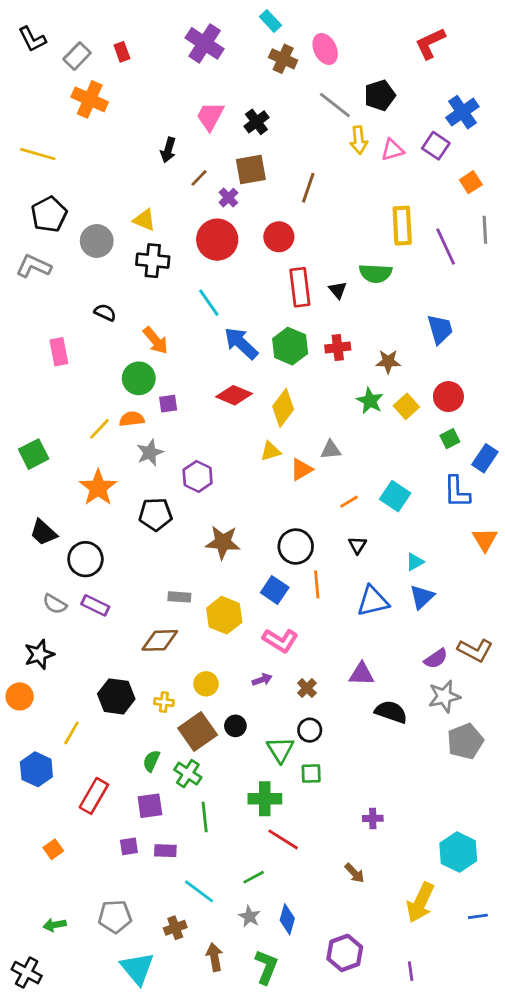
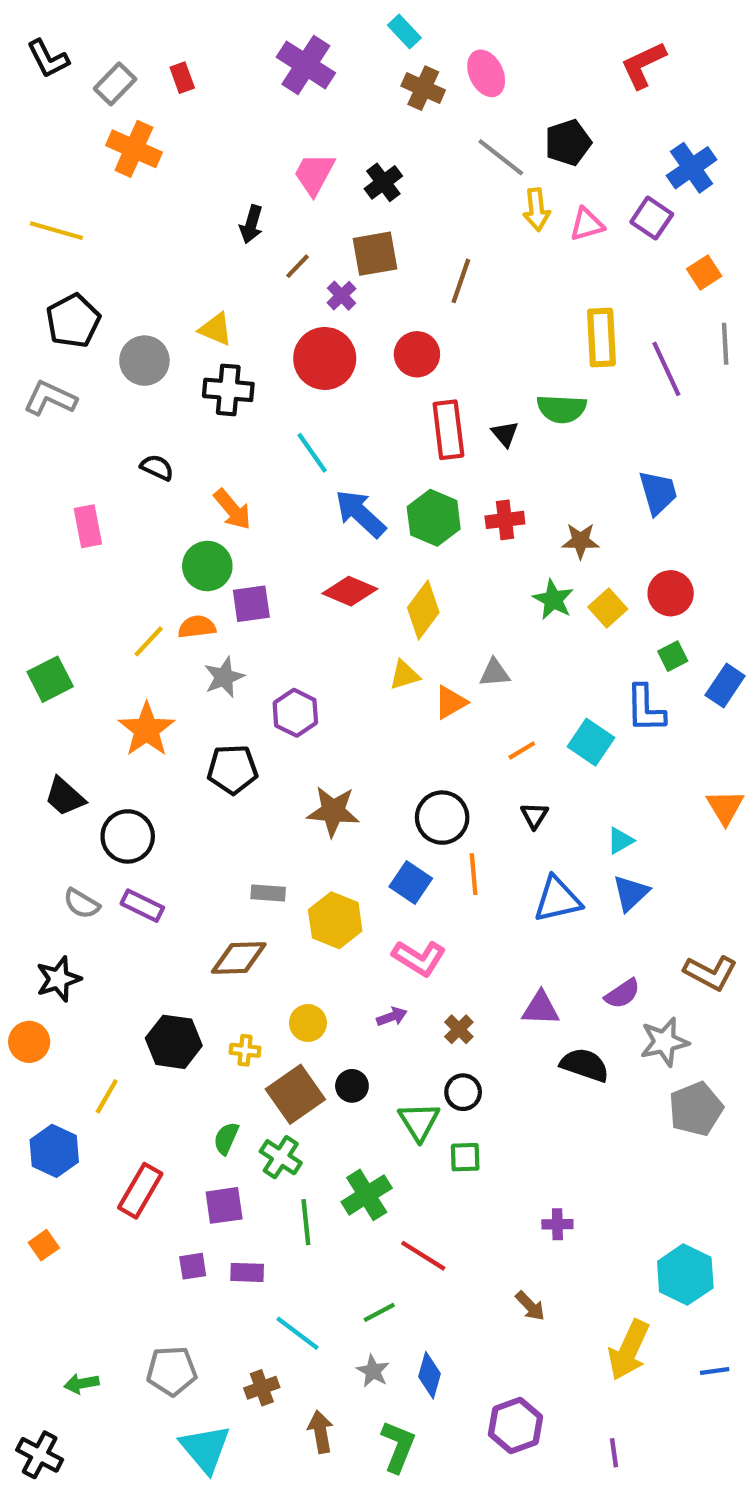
purple square: (168, 404) -> (251, 604), size x1.4
blue L-shape: (457, 492) -> (645, 709), moved
purple semicircle: (436, 659) -> (622, 994), moved
green cross: (265, 799) -> (367, 1195), moved, turned -32
orange square: (53, 849) -> (44, 1245), moved

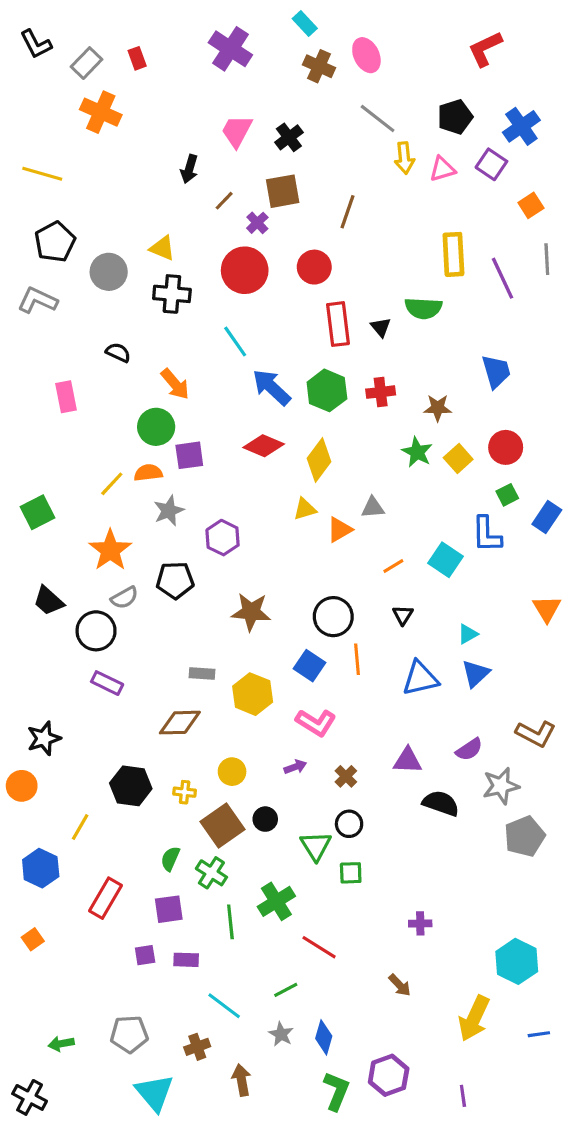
black pentagon: (568, 143) -> (455, 117), moved
gray semicircle: (82, 904) -> (124, 598), moved, turned -60
green L-shape: (398, 1446) -> (336, 1091), moved

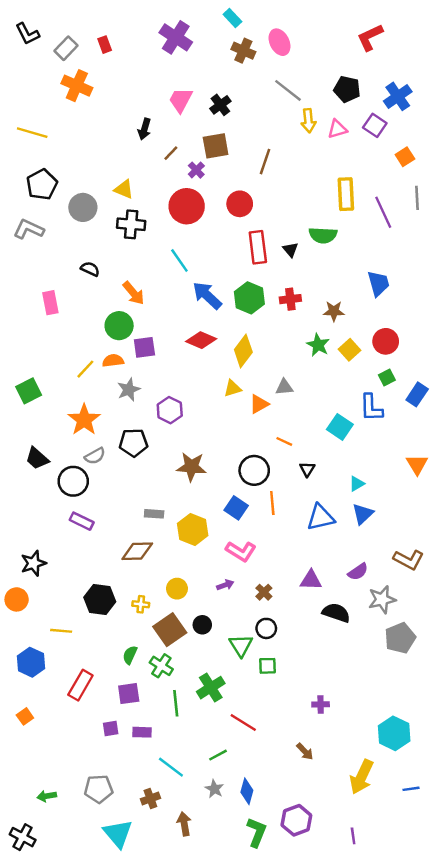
black pentagon: (455, 117) -> (347, 89), turned 30
orange line: (393, 566) -> (284, 441), moved, turned 56
yellow line: (80, 827) -> (61, 631), turned 65

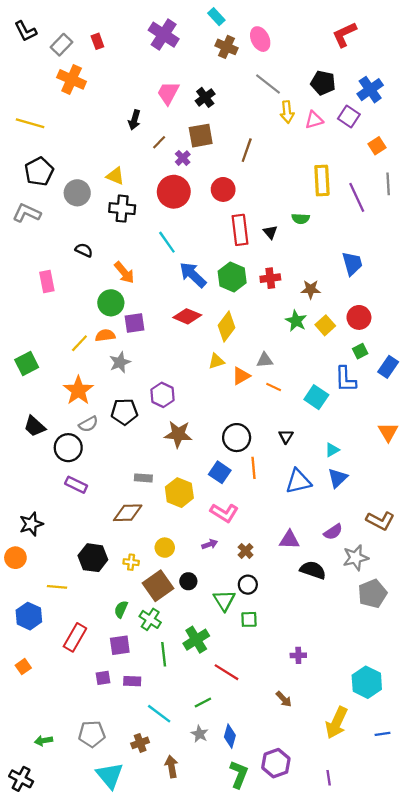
green semicircle: (323, 235) -> (301, 219), size x0.7
purple hexagon: (170, 410) -> (163, 395), moved
orange line: (284, 441) -> (274, 387), moved

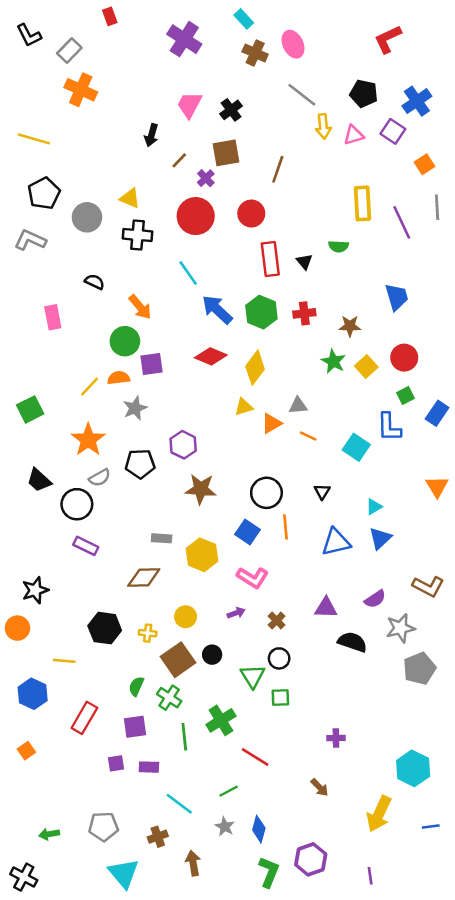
red rectangle: (97, 41) -> (110, 16), moved

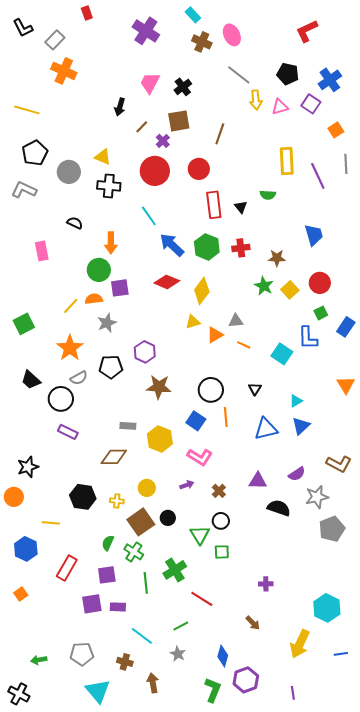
orange arrow: (140, 307) -> (111, 243), turned 40
purple square: (116, 763) -> (92, 604), size x1.5
blue diamond: (259, 829) -> (223, 656), moved
brown cross: (158, 837) -> (125, 662), turned 35

